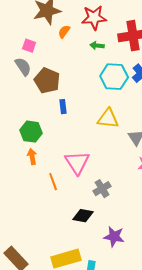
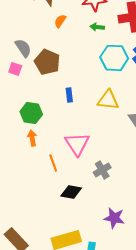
orange semicircle: (64, 32) -> (60, 21), moved
pink square: (29, 46) -> (15, 69), moved
blue rectangle: (63, 107) -> (69, 95), moved
black diamond: (83, 216) -> (71, 192), moved

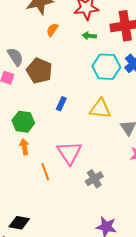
blue rectangle: (69, 95) -> (61, 104), turned 32
black diamond: (71, 192) -> (19, 223), moved

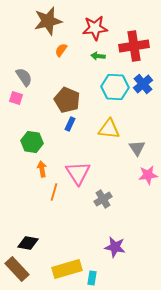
brown pentagon: (39, 71) -> (67, 100), moved
orange arrow: (24, 147) -> (42, 169), moved
orange line: (45, 172) -> (54, 192), turned 36

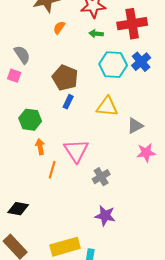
gray triangle: (137, 148) -> (135, 126), turned 36
black diamond: (28, 243) -> (18, 209), moved
purple star: (115, 247) -> (105, 216), moved

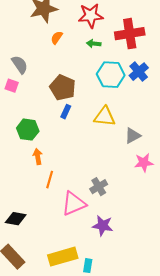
pink triangle: (76, 151) -> (74, 204), moved, turned 40

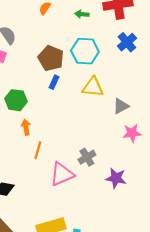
cyan hexagon: (111, 75) -> (85, 51), moved
purple star: (103, 226) -> (116, 178), moved

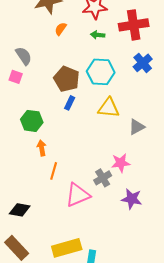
pink star: (132, 133) -> (121, 163), moved

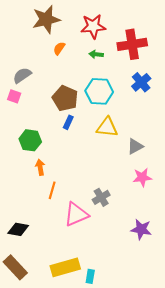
gray semicircle: (24, 56) -> (22, 75), turned -90
pink star: (121, 163) -> (142, 177), moved
purple star: (132, 199) -> (141, 229), moved

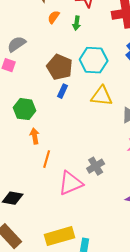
green arrow: (96, 54) -> (77, 23), moved, turned -88

